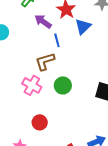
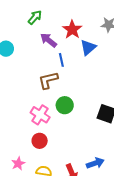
pink cross: (32, 85) -> (40, 115), moved

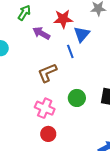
red star: (72, 30) -> (63, 19), turned -30
blue line: (61, 60) -> (70, 51), moved
green circle: (65, 105) -> (77, 98), moved

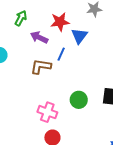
blue line: (70, 51) -> (61, 54), moved, turned 48
brown L-shape: (47, 73) -> (41, 66), moved, turned 35

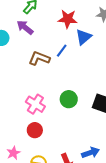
purple arrow: (39, 37) -> (25, 27), moved

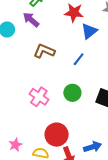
blue line: (62, 51) -> (79, 59), moved
red circle: (35, 130) -> (57, 135), moved, size x1.5

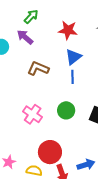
blue triangle: (89, 31) -> (73, 57), moved
blue line: (79, 59) -> (72, 77), turned -40

